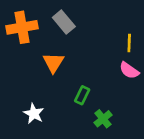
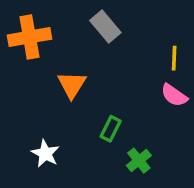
gray rectangle: (64, 22) -> (105, 26), moved

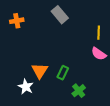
orange cross: (29, 37) -> (17, 21), size x0.6
orange triangle: (72, 85) -> (40, 71), moved

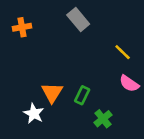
yellow line: (99, 33) -> (123, 52), moved, turned -48
pink semicircle: (99, 54) -> (129, 83), moved

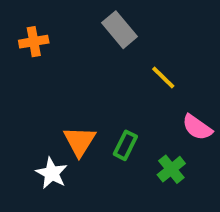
yellow line: (123, 52) -> (163, 78), moved
green cross: (103, 119) -> (171, 169), moved

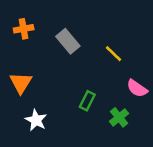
gray rectangle: (119, 30) -> (68, 41), moved
orange triangle: (80, 141) -> (21, 83), moved

